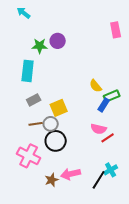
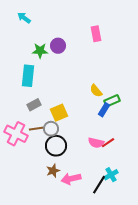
pink rectangle: (116, 30) -> (96, 34), moved
pink semicircle: (99, 129) -> (96, 143), moved
pink cross: (29, 156) -> (16, 134), moved
brown star: (52, 180) -> (53, 171), moved

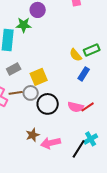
green star: (40, 51) -> (24, 25), moved
green rectangle: (112, 101) -> (92, 50), moved
black circle: (56, 146) -> (48, 104), moved

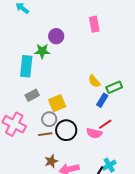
green rectangle: (92, 50) -> (114, 87), moved
brown line: (16, 93) -> (45, 134), moved
red line: (88, 107) -> (105, 124), moved

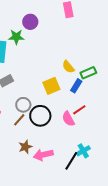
yellow square: (57, 103) -> (51, 86), moved
pink semicircle: (94, 133) -> (68, 119), turned 49
brown line: (45, 134) -> (19, 120), turned -40

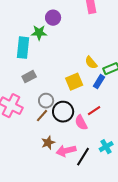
red line: (79, 110) -> (94, 111), moved
pink semicircle: (68, 119) -> (81, 123), moved
black line: (71, 161) -> (83, 157), moved

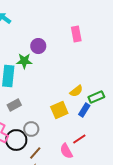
yellow semicircle: (91, 63) -> (76, 91), turned -88
black circle: (63, 112) -> (16, 140), moved
brown line: (42, 116) -> (35, 153), moved

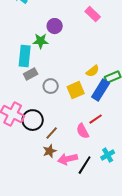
pink rectangle: (76, 34) -> (93, 14), turned -35
gray rectangle: (14, 105) -> (31, 74), moved
blue rectangle: (84, 110) -> (101, 90), size x1.5
gray circle: (31, 129) -> (51, 86), moved

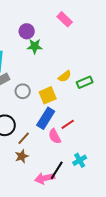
green star: (41, 41) -> (35, 46), moved
blue rectangle: (101, 90) -> (46, 118), moved
pink arrow: (68, 159) -> (45, 178), moved

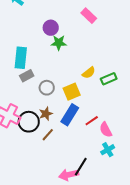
pink semicircle: (55, 136) -> (106, 130), moved
brown star: (22, 156) -> (46, 114), moved
cyan cross: (80, 160) -> (108, 150), moved

